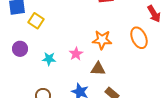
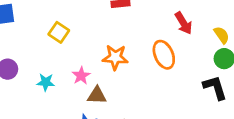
yellow square: (36, 21) -> (59, 32), moved
brown triangle: (98, 69) -> (97, 95), moved

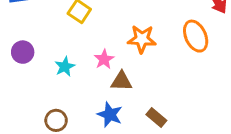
cyan star: (46, 82) -> (65, 67), turned -30

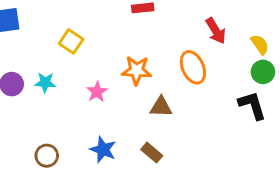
cyan star: (65, 67) -> (45, 83), moved, turned 30
brown triangle: (121, 81) -> (161, 107), moved

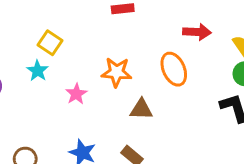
red arrow: (216, 31) -> (197, 32), turned -56
cyan star: (45, 83) -> (38, 71), moved, turned 30

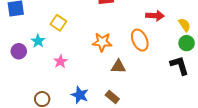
cyan star: (38, 71) -> (38, 41), moved
pink star: (76, 94) -> (60, 61), moved

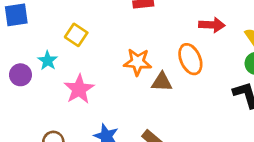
pink star: (60, 61) -> (79, 89), size x1.5
brown triangle: (118, 66) -> (162, 82), moved

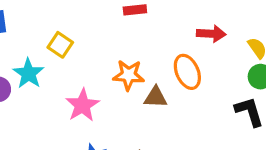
cyan star: (48, 61) -> (28, 73), size x1.4
pink star: (79, 89) -> (82, 105), moved

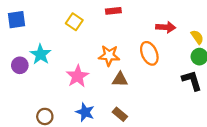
yellow square: (60, 45) -> (74, 22), moved
brown triangle: (156, 97) -> (120, 79), moved

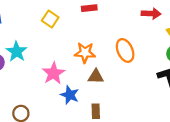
red arrow: (166, 27) -> (151, 14), moved
blue star: (85, 112) -> (70, 95), moved
brown rectangle: (120, 114) -> (96, 111), turned 48

